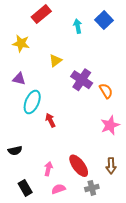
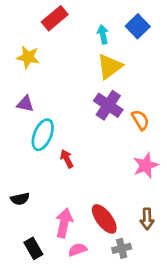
yellow triangle: (55, 61) -> (110, 66), moved, size x1.5
pink arrow: (48, 169) -> (64, 223), size x1.5

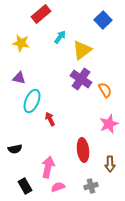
cyan arrow: (103, 34) -> (60, 37), moved, turned 48
red ellipse: (104, 219) -> (83, 150), moved, turned 30

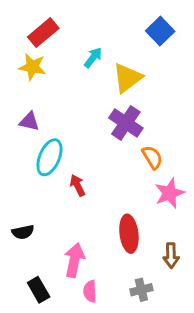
red rectangle: (41, 14) -> (43, 33), moved
orange semicircle: (105, 90) -> (152, 157), moved
pink semicircle: (58, 187) -> (90, 291), turned -72

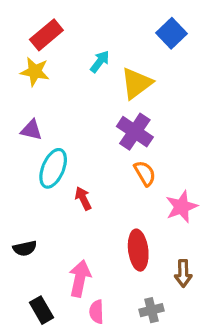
orange semicircle: (152, 157) -> (145, 173), moved

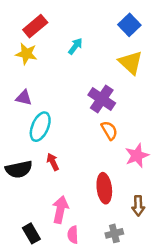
yellow triangle: (137, 83) -> (131, 63), moved, turned -40
red arrow: (83, 198) -> (53, 162), moved
black semicircle: (25, 248) -> (19, 169), moved, size x1.5

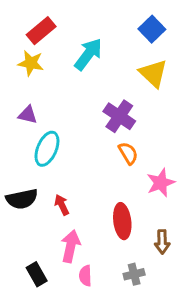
cyan arrow: (75, 46) -> (88, 54), size x1.6
red arrow: (53, 162) -> (62, 205), moved

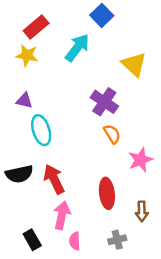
blue square: (152, 29) -> (102, 15), moved
cyan ellipse: (47, 149) -> (41, 130), turned -40
red arrow: (62, 205) -> (54, 179), size x1.6

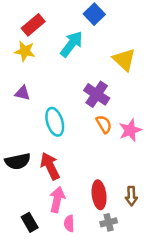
cyan ellipse: (41, 130) -> (55, 122), moved
pink star: (140, 160) -> (130, 130), moved
red ellipse: (107, 193) -> (99, 195), moved

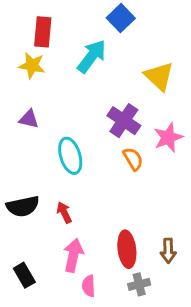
red rectangle: (33, 25) -> (43, 32), turned -45
pink star: (130, 130) -> (168, 137), moved
red arrow: (50, 166) -> (64, 212), size x0.6
black rectangle: (30, 222) -> (24, 275), moved

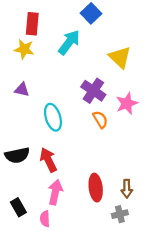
red arrow: (64, 212) -> (48, 160), size x1.5
gray cross: (139, 284) -> (120, 214), moved
pink semicircle: (89, 286) -> (45, 219), moved

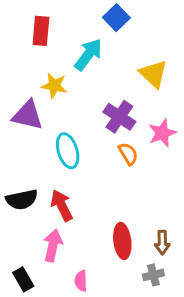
yellow star: (24, 49) -> (54, 86), moved
purple triangle: (22, 90) -> (28, 115), size x1.6
pink arrow: (55, 192) -> (53, 245), moved
black rectangle: (18, 207) -> (23, 279), moved
pink semicircle: (45, 219) -> (81, 281), moved

